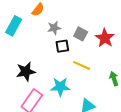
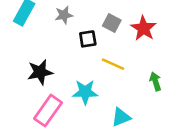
gray star: (54, 28) -> (64, 15), moved

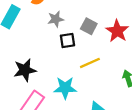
gray star: (64, 15) -> (56, 19), moved
yellow line: (113, 64) -> (90, 63), turned -48

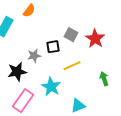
gray star: (56, 19) -> (34, 56), moved
cyan star: (65, 88) -> (51, 87), turned 30

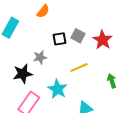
orange semicircle: (29, 11) -> (43, 11), moved
black square: (53, 47) -> (60, 39), moved

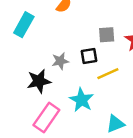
gray square: (78, 36) -> (107, 35), turned -32
black square: (60, 39) -> (89, 56), moved

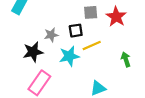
cyan star: (82, 100) -> (69, 56), moved, turned 30

